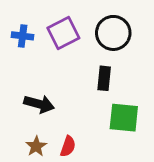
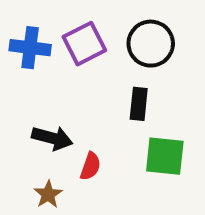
blue cross: (23, 36) -> (30, 48), size x1.4
red semicircle: (68, 146) -> (90, 166), moved

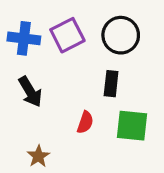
black arrow: (52, 138) -> (30, 92), moved, turned 44
red semicircle: (90, 166) -> (85, 122), moved

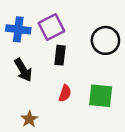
black circle: (121, 35) -> (105, 40), moved
black rectangle: (111, 84) -> (60, 55), moved

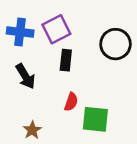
green square: (101, 96) -> (95, 119), moved

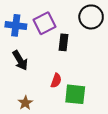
black circle: (116, 44) -> (91, 17), moved
black rectangle: (66, 60) -> (64, 42), moved

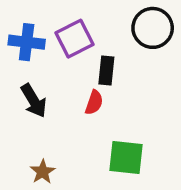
red semicircle: (56, 81) -> (94, 102), moved

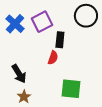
blue cross: (27, 42) -> (15, 24), turned 36
black arrow: (34, 101) -> (19, 74), moved

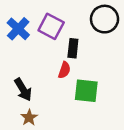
purple square: (42, 22) -> (51, 26), turned -35
green square: (71, 89) -> (86, 91), moved

